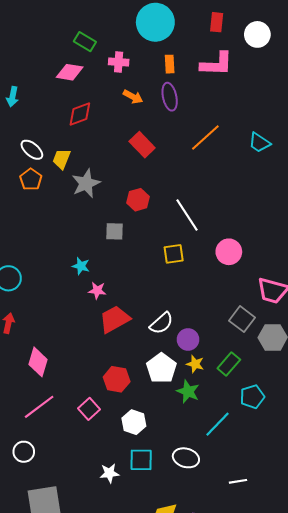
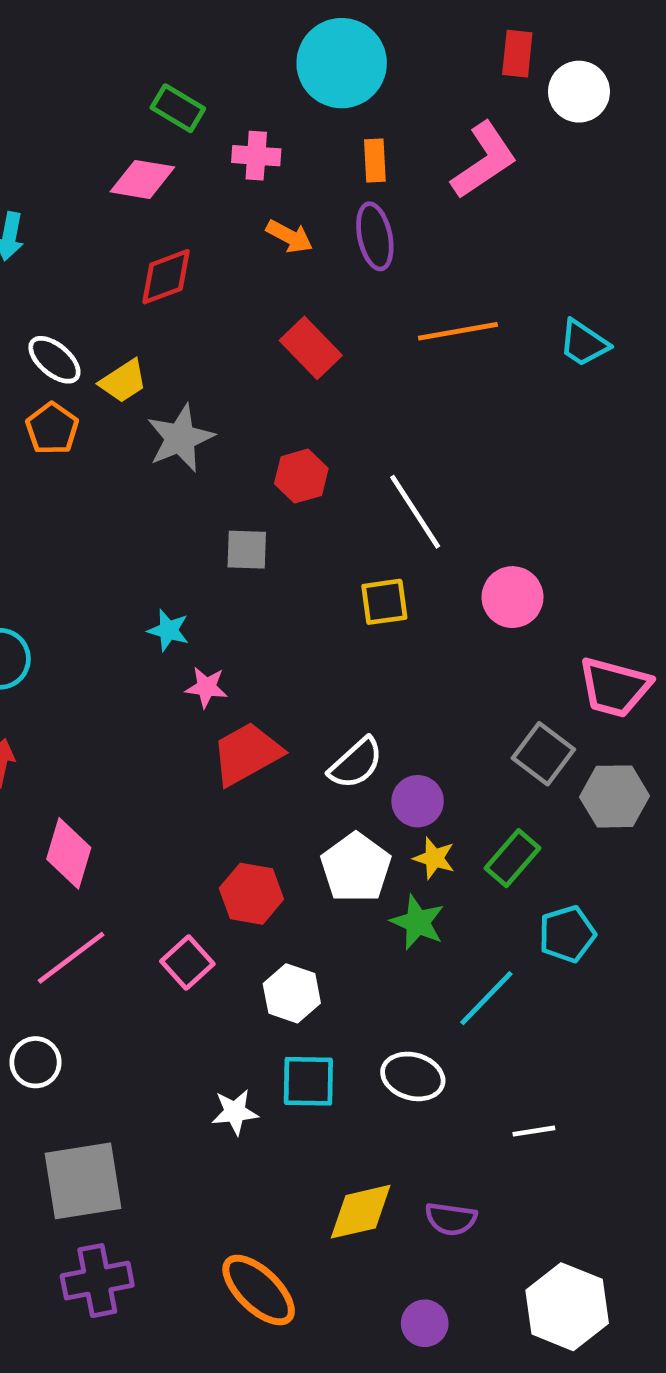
red rectangle: (217, 22) -> (517, 54), moved
pink L-shape: (217, 64) -> (484, 160), turned -36
orange line: (205, 138) -> (458, 331), turned 32
yellow trapezoid: (61, 159) -> (123, 381), turned -145

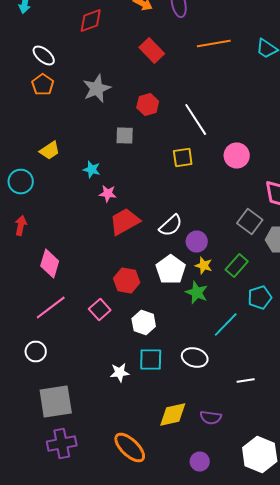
yellow trapezoid: (123, 381) -> (50, 150), moved

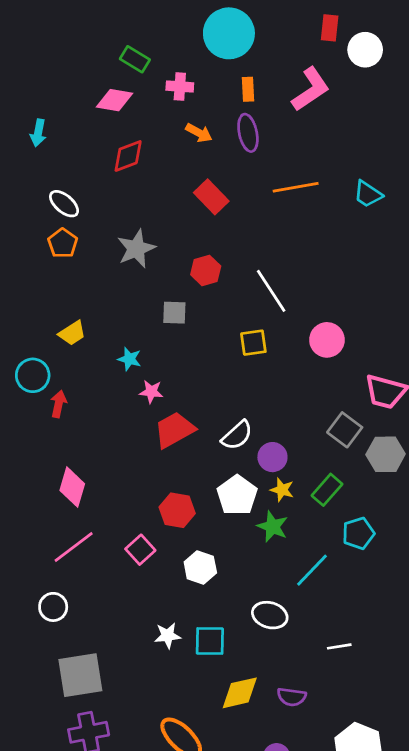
red arrow: (21, 226) -> (59, 404), moved
cyan square: (151, 360) -> (210, 641), moved

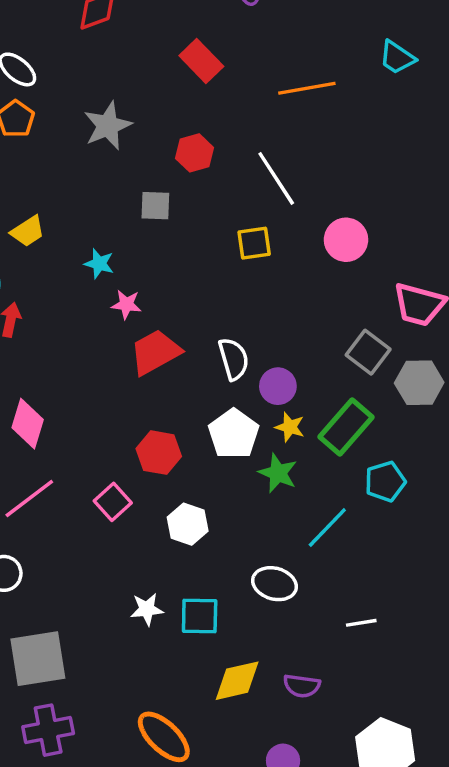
orange line: (296, 187) -> (307, 88), moved
white semicircle: (237, 435) -> (234, 359), turned -64
green rectangle: (327, 490) -> (346, 427), size x1.4

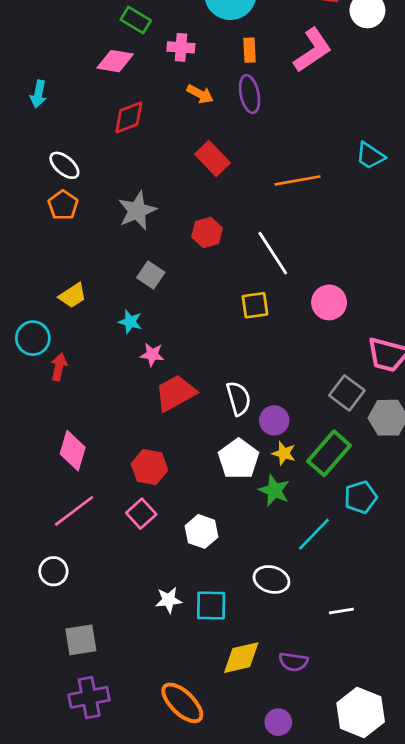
gray square: (155, 206) -> (151, 275), moved, turned 32
red hexagon: (159, 453) -> (149, 467), moved
gray square: (38, 659) -> (81, 640), size x0.7

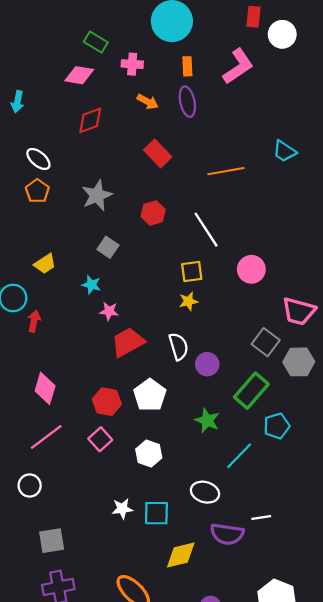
yellow star: (284, 453) -> (188, 301), moved, turned -30
white pentagon: (239, 459) -> (150, 395), moved
purple semicircle: (293, 662) -> (227, 534), moved, size x1.4

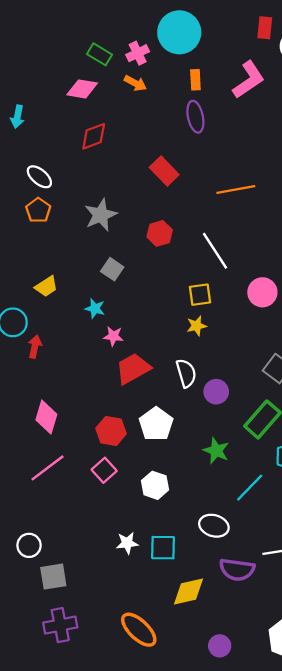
pink cross: (132, 64) -> (138, 53), moved, turned -30
orange arrow: (148, 102) -> (135, 83), moved
white circle: (30, 486) -> (29, 545), moved

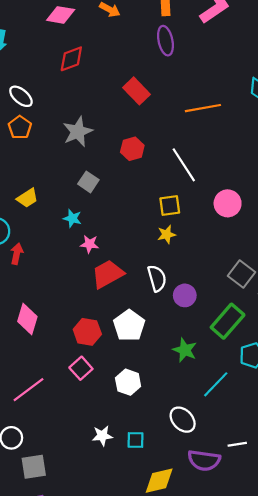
pink line: (48, 468) -> (28, 390), moved
white ellipse: (214, 526) -> (183, 420), turned 30
cyan square: (163, 548) -> (136, 440), size x0.7

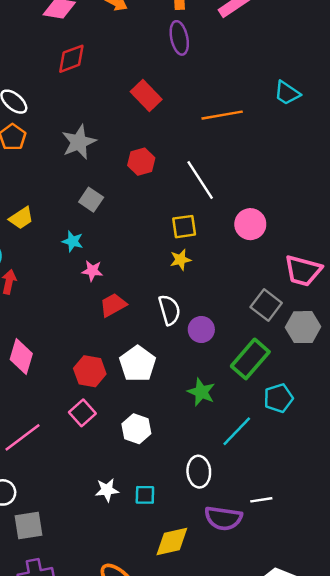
red trapezoid: (108, 274) -> (113, 305), size x0.7
white ellipse: (183, 420) -> (199, 472), turned 40

